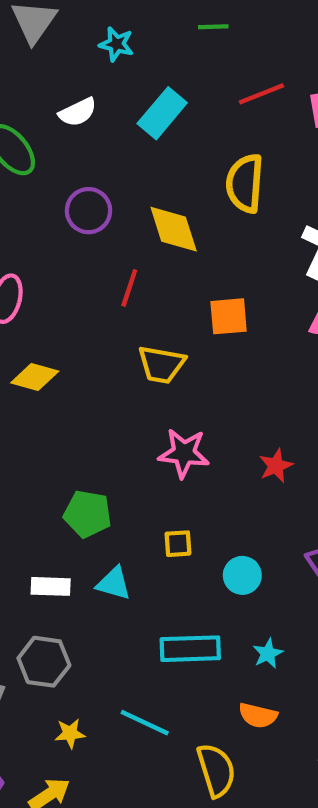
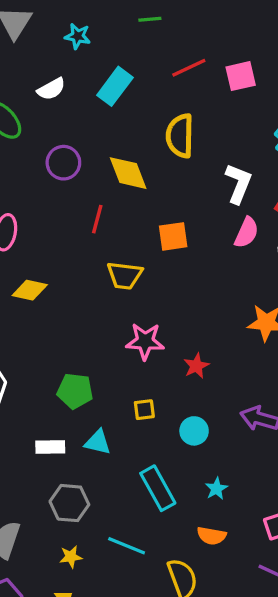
red star: (276, 466) -> (196, 366), moved
cyan rectangle: (190, 649) -> (158, 488), turned 66
gray hexagon: (44, 662) -> (69, 503), moved

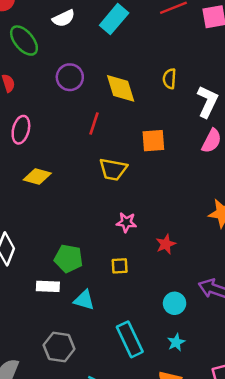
yellow semicircle: (180, 136) -> (169, 79), moved, size x0.6
pink star: (145, 341) -> (126, 222), size x0.7
yellow square: (144, 410) -> (120, 266), moved
cyan circle: (194, 431) -> (175, 303), moved
white rectangle: (50, 447) -> (48, 286), moved

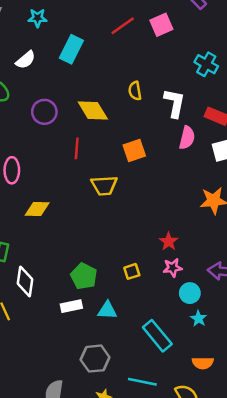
pink star: (126, 222) -> (173, 268), moved
green pentagon: (69, 258) -> (84, 276), turned 30
cyan star: (176, 342) -> (199, 319), moved

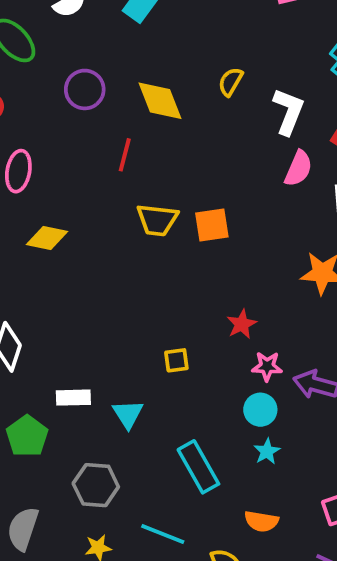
yellow semicircle: (135, 91) -> (231, 82), turned 30
orange square: (134, 151) -> (212, 225), moved
pink star: (173, 268) -> (267, 366), moved
green pentagon: (84, 276) -> (27, 436), moved
cyan triangle: (107, 310) -> (128, 414), turned 45

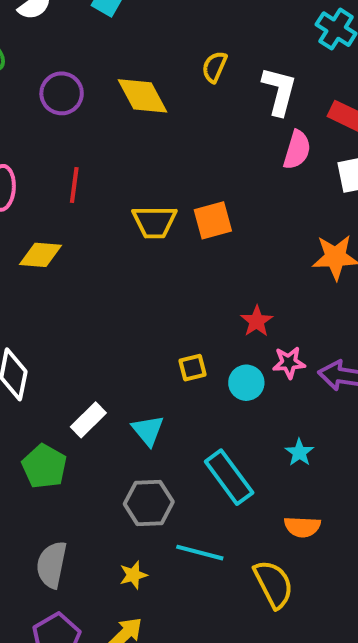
red line: (125, 155) -> (74, 185), moved
white rectangle: (73, 398) -> (88, 420), turned -36
cyan circle: (260, 410) -> (246, 383), moved
gray hexagon: (96, 485) -> (149, 503), moved

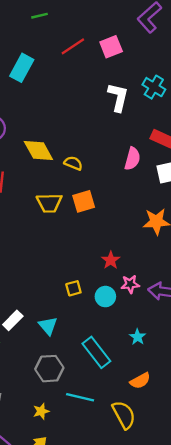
yellow semicircle: (214, 67) -> (73, 163), moved, turned 90
white L-shape: (279, 91) -> (118, 97), moved
yellow diamond: (143, 96) -> (38, 151), moved
orange semicircle: (302, 527) -> (140, 381), turned -30

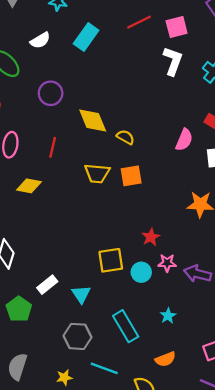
white L-shape: (118, 97) -> (173, 61), moved
yellow square: (73, 288) -> (111, 260), size x1.6

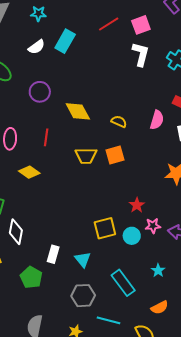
white semicircle: (40, 40) -> (37, 47), moved
yellow semicircle: (125, 137) -> (119, 121), moved
yellow diamond: (29, 186) -> (29, 172), turned 30
white rectangle: (47, 285) -> (53, 254), turned -30

